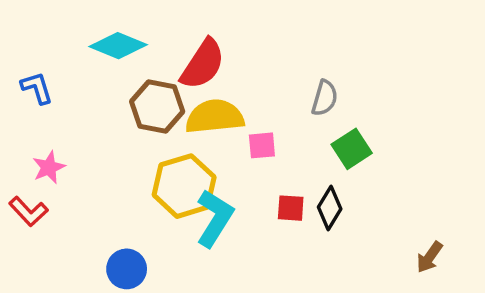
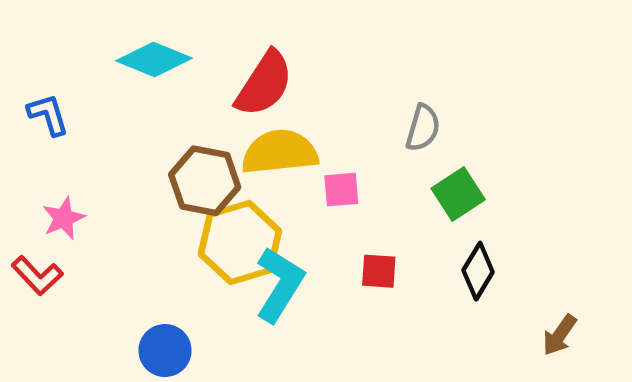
brown hexagon: (157, 106) -> (205, 181), moved
black diamond: (330, 208) -> (478, 271), moved

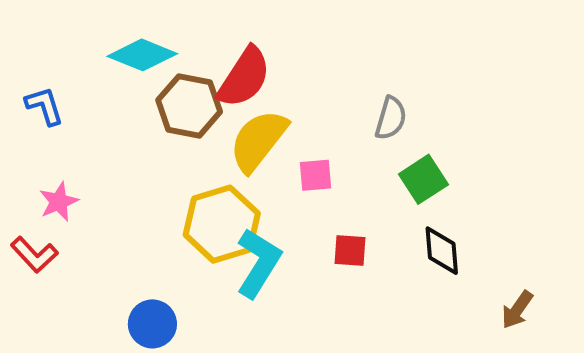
yellow semicircle: (280, 152) -> (258, 141), turned -46
brown hexagon: (205, 181) -> (189, 106), moved
black diamond: (478, 271) -> (442, 251), turned -36

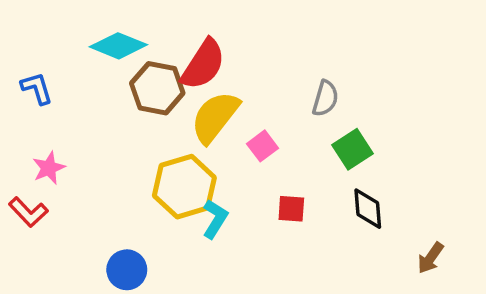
pink square: (315, 175) -> (263, 146), turned -32
cyan L-shape: (258, 263) -> (215, 219), size x0.7

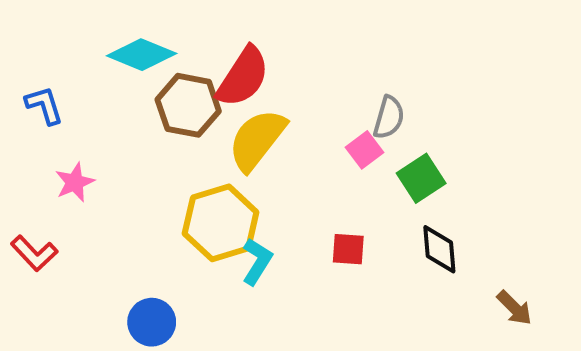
pink square: (263, 146) -> (364, 150), moved
pink star: (49, 168) -> (75, 182), moved
brown arrow: (431, 258) -> (514, 308), turned -80

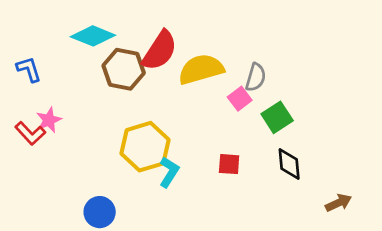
yellow semicircle: (257, 140) -> (201, 69), moved, turned 36
red L-shape: (34, 253) -> (30, 133), moved
brown arrow: (514, 308) -> (338, 203), turned -70

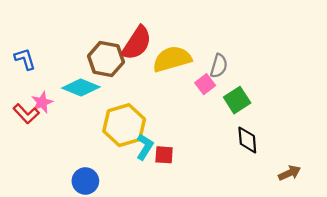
cyan diamond: (93, 36) -> (81, 88), moved
red square: (229, 164) -> (164, 155), moved

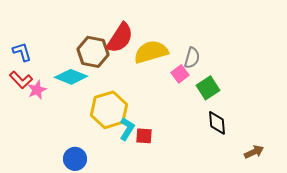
red L-shape: (26, 114) -> (21, 80), moved

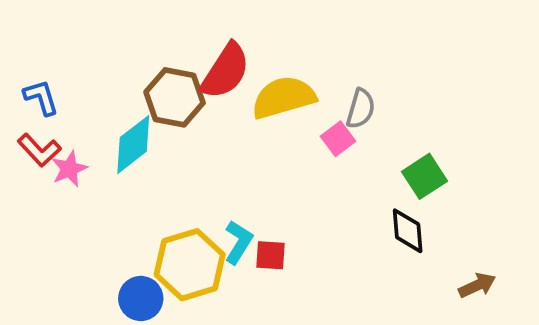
cyan diamond: (71, 77) -> (133, 144), turned -60
green square: (208, 88) -> (425, 176), moved
yellow hexagon: (109, 110) -> (190, 265), moved

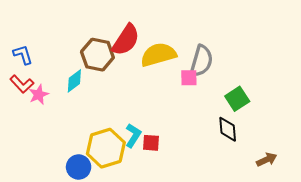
gray semicircle: (361, 109) -> (201, 61), size x1.4
pink square: (338, 139) -> (189, 78), turned 36
cyan diamond: (133, 144) -> (74, 81), size x0.7

